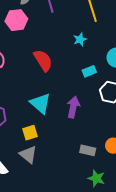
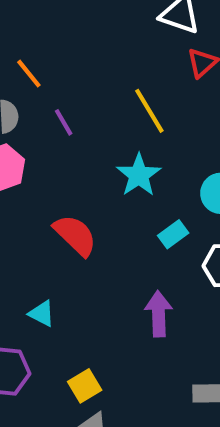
cyan star: (80, 39) -> (139, 175), size x1.5
cyan triangle: (40, 103) -> (42, 313), moved, size x0.6

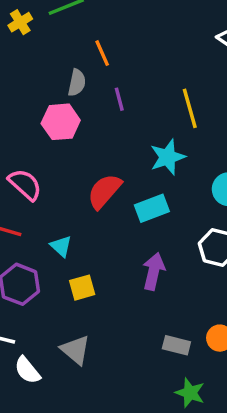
cyan rectangle: (173, 234) -> (152, 208), moved, size x1.4
red semicircle: (75, 235) -> (104, 191), turned -108
yellow square: (85, 386) -> (82, 288), moved

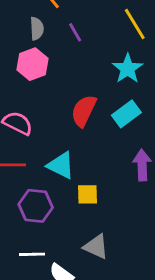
cyan triangle: (61, 246) -> (61, 165), size x1.5
yellow square: (82, 288) -> (87, 194), turned 30

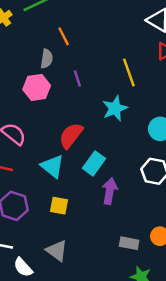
purple line: (75, 32) -> (77, 78), moved
cyan rectangle: (126, 114) -> (94, 163), moved, turned -30
cyan triangle: (61, 165) -> (52, 166), moved

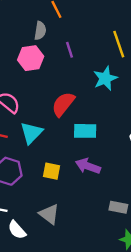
cyan rectangle: (94, 163) -> (85, 131), turned 55
cyan triangle: (52, 166) -> (31, 133), moved, turned 35
purple arrow: (110, 191) -> (88, 166), moved, turned -80

